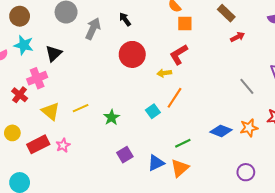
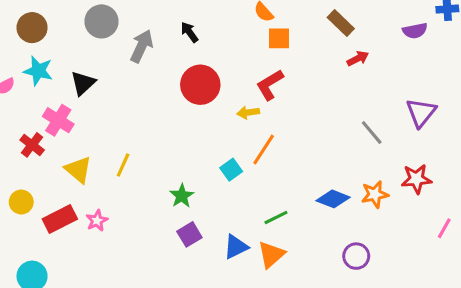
pink cross: (37, 78) -> (58, 120), turned -36
yellow line: (81, 108) -> (123, 165), turned -42
green star: (112, 117) -> (182, 196), moved
purple circle: (246, 172) -> (356, 256), moved

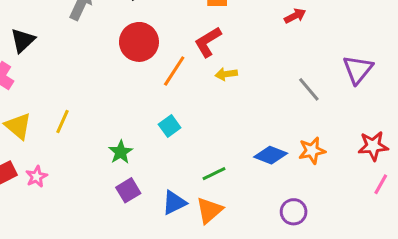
yellow arrow: (248, 113) -> (226, 74), moved
orange line: (264, 150) -> (174, 71), moved
red star: (416, 179) -> (373, 146), moved

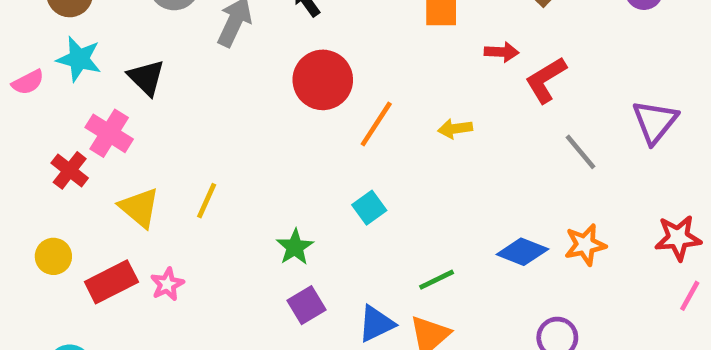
red arrow: (295, 16) -> (502, 52), moved, turned 30
black triangle: (23, 40) -> (146, 78), turned -32
red L-shape: (208, 42) -> (546, 80), moved

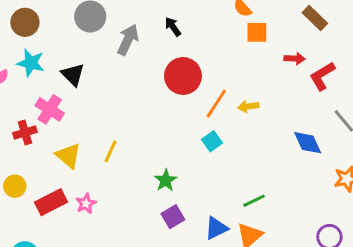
yellow arrow: (455, 129) -> (248, 106), moved
red cross: (70, 170) -> (25, 133), turned 35
cyan square: (369, 208) -> (212, 141), moved
blue diamond: (522, 252) -> (308, 143), moved, turned 44

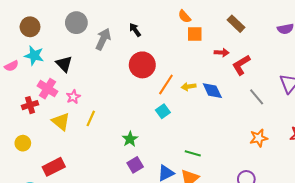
blue diamond: (308, 143) -> (212, 91), moved
green line: (254, 201) -> (193, 153), turned 42
red rectangle: (51, 202) -> (54, 167), moved
pink star: (86, 204) -> (73, 97), moved

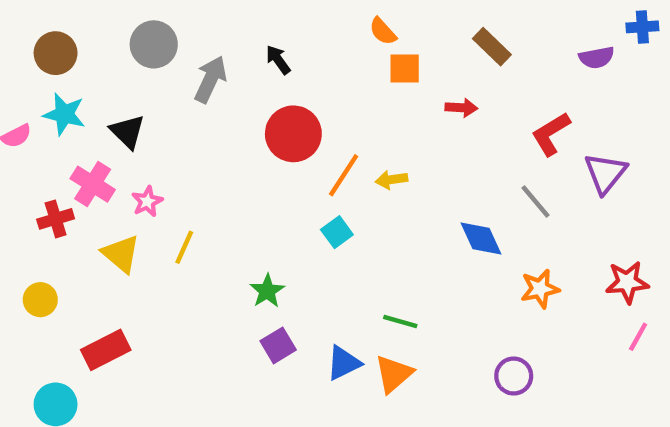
red L-shape: (241, 65) -> (551, 134), moved
blue diamond: (212, 91) -> (481, 239), moved

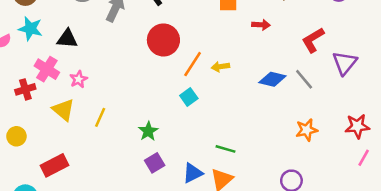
black triangle: (128, 132) -> (67, 39), turned -40
blue diamond: (481, 239) -> (272, 79), moved, turned -52
yellow line: (184, 247) -> (100, 117), moved

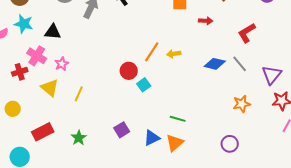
red circle: (163, 40) -> (129, 71), moved, size x0.7
purple triangle: (345, 63) -> (272, 75), moved
cyan square: (189, 97) -> (144, 85), moved
green star: (148, 131) -> (79, 138), moved

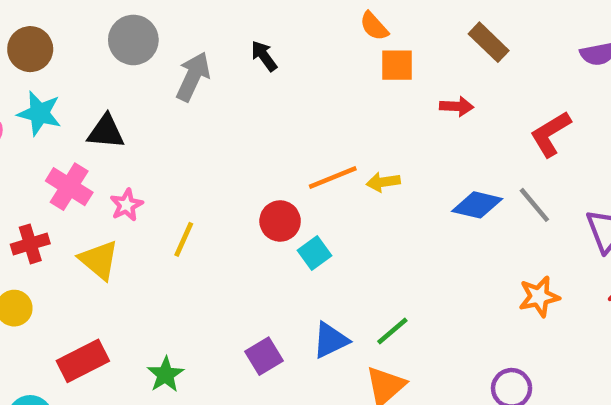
orange line: (152, 52) -> (333, 177), turned 35
red cross: (20, 72) -> (30, 244), moved
yellow line: (79, 94) -> (184, 239), moved
green line: (178, 119) -> (392, 331), turned -56
blue triangle: (152, 138) -> (330, 340), moved

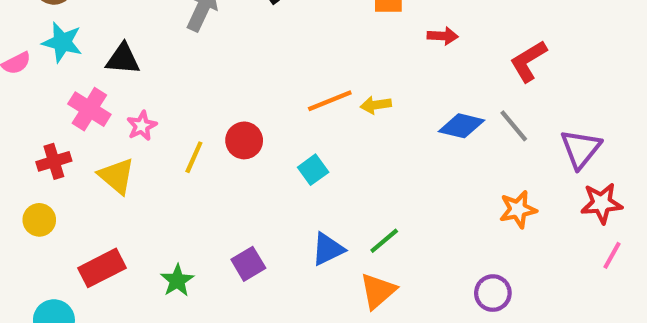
red circle: (280, 221) -> (244, 140), moved
purple square: (264, 356) -> (248, 264), moved

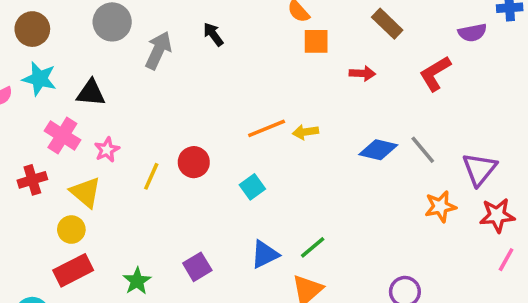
red L-shape: (528, 61) -> (435, 73), moved
orange star: (518, 209) -> (440, 206), moved
yellow circle: (39, 220) -> (71, 230), moved

